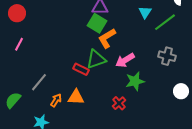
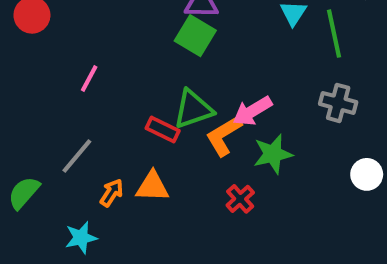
green line: (165, 22) -> (334, 34), turned -65
orange L-shape: (107, 38) -> (224, 136), moved
pink line: (19, 44) -> (89, 78), moved

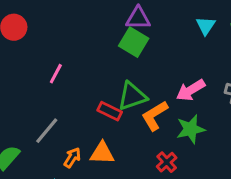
pink arrow: (252, 111) -> (191, 90), moved

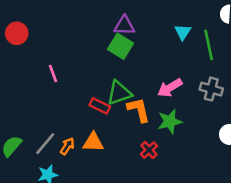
pink line: (56, 74) -> (53, 74), turned -48
orange L-shape: (155, 116) -> (139, 110), turned 108
gray line: (47, 131) -> (45, 144), moved

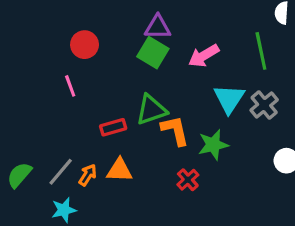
cyan triangle: (183, 32) -> (229, 99), moved, size x1.5
red circle: (17, 33) -> (85, 45), moved
pink arrow: (170, 88) -> (204, 56), moved
gray cross: (211, 89) -> (264, 105), turned 35
red rectangle: (100, 106) -> (113, 127), moved, turned -42

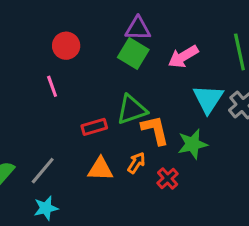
orange arrow: (88, 175) -> (136, 163), moved

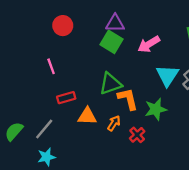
red circle: (66, 46) -> (63, 26), moved
red rectangle: (94, 127) -> (66, 98), moved
orange triangle: (100, 169) -> (87, 116), moved

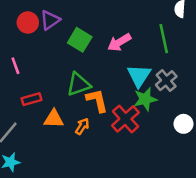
purple triangle: (115, 23) -> (50, 20), moved, turned -36
green star: (156, 109) -> (145, 99), moved
red cross: (137, 135) -> (125, 119), moved, size x1.6

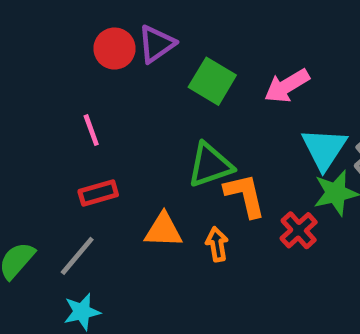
red rectangle: (32, 99) -> (98, 193), moved
red cross: (125, 119) -> (299, 230), size x0.7
orange arrow: (82, 126) -> (217, 244), turned -42

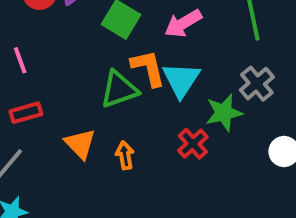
cyan triangle: (324, 149) -> (181, 80), moved
orange L-shape: (245, 195) -> (148, 68), moved
orange triangle: (163, 230) -> (80, 144), turned 44

